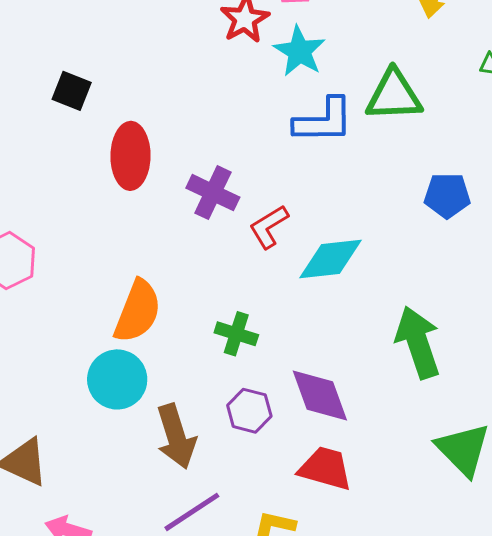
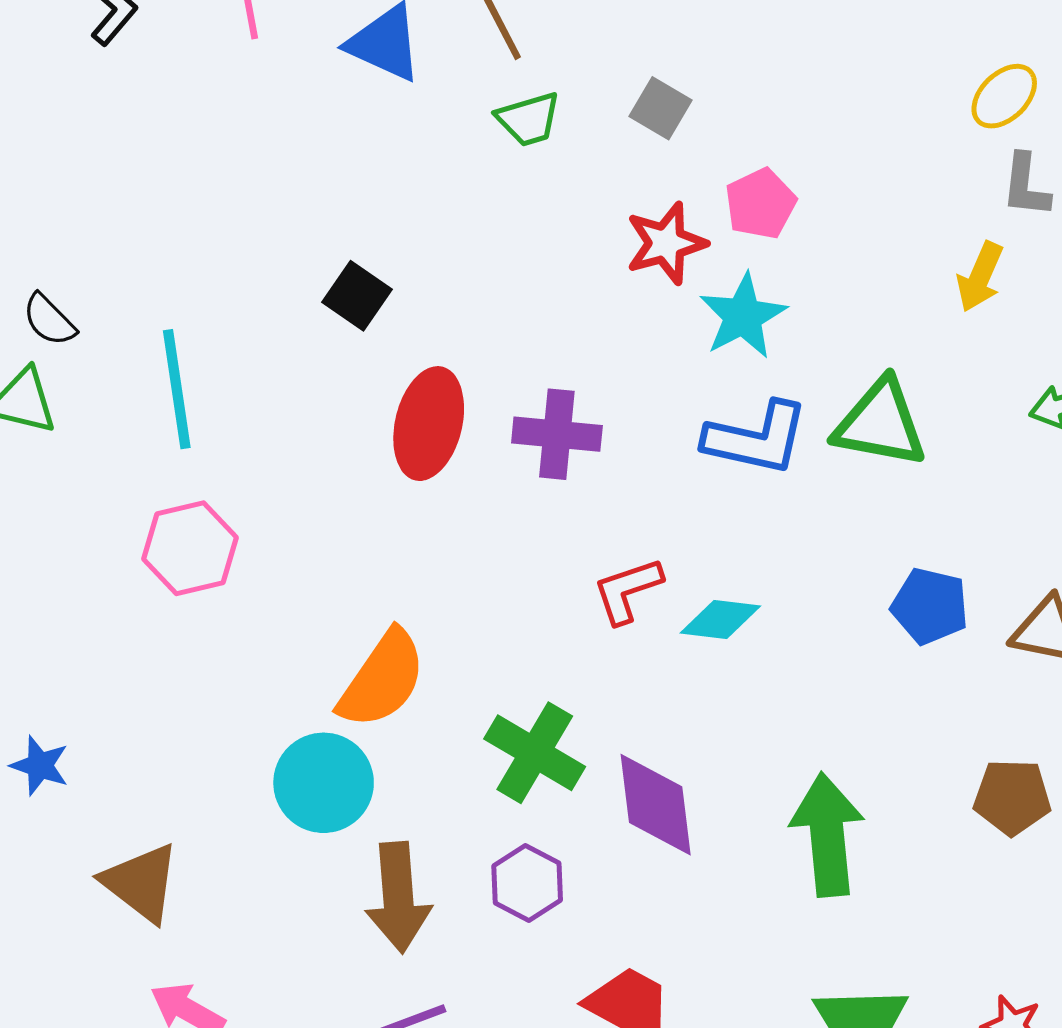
purple cross: (213, 193) -> (557, 434), moved, turned -33
cyan diamond: (330, 259) -> (720, 620), moved, size x0.7
green cross: (236, 334) -> (535, 753), size x1.4
purple diamond: (320, 395) -> (656, 805), moved

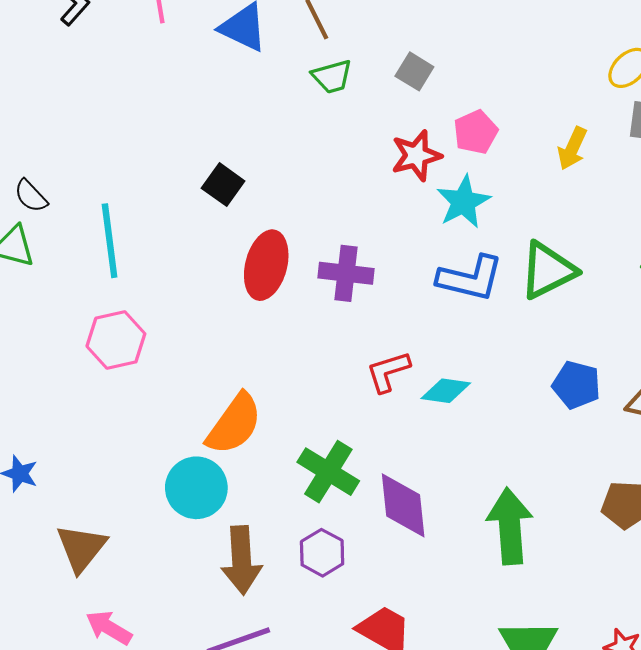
yellow arrow: (980, 277) -> (572, 148), moved
green triangle: (880, 423) -> (548, 270), turned -38
brown triangle: (141, 883) -> (81, 548), turned 30

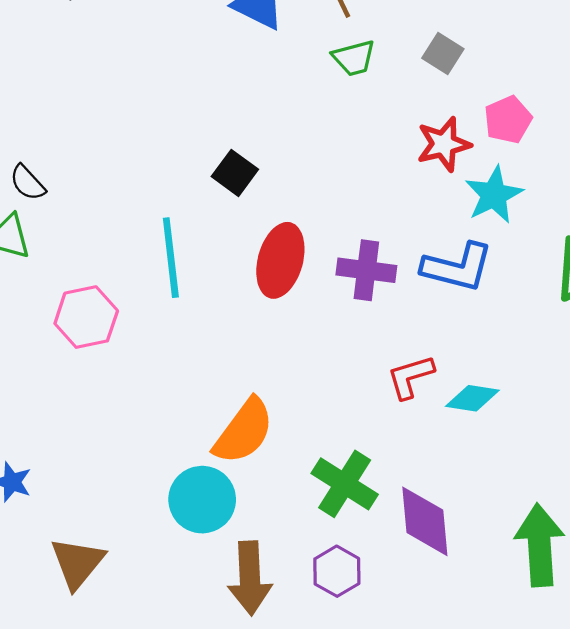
cyan line: (110, 241) -> (171, 258), moved
blue L-shape: (470, 278) -> (457, 267), moved
pink hexagon: (116, 340) -> (86, 317), moved

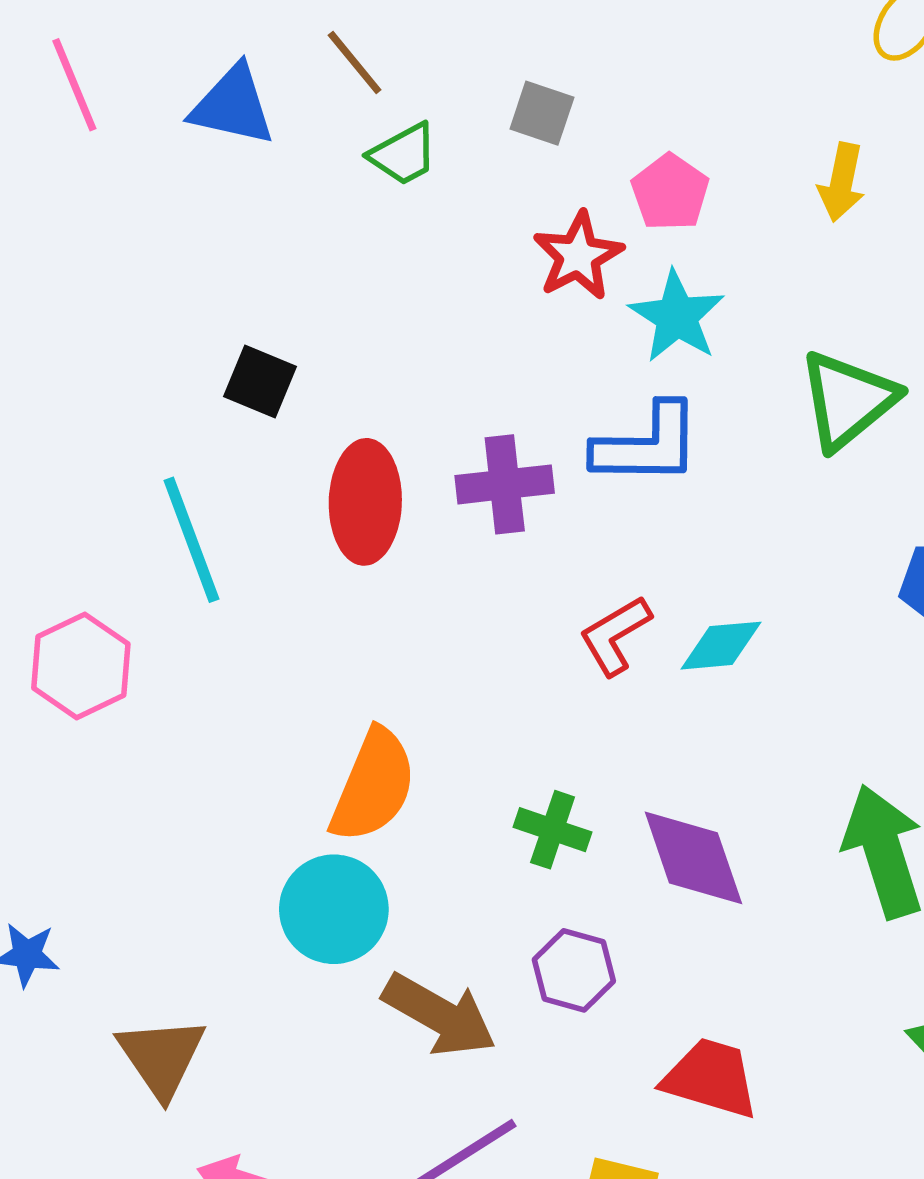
green cross: (345, 484) -> (553, 830), size x0.7
brown arrow: (250, 578) -> (439, 1015), turned -44

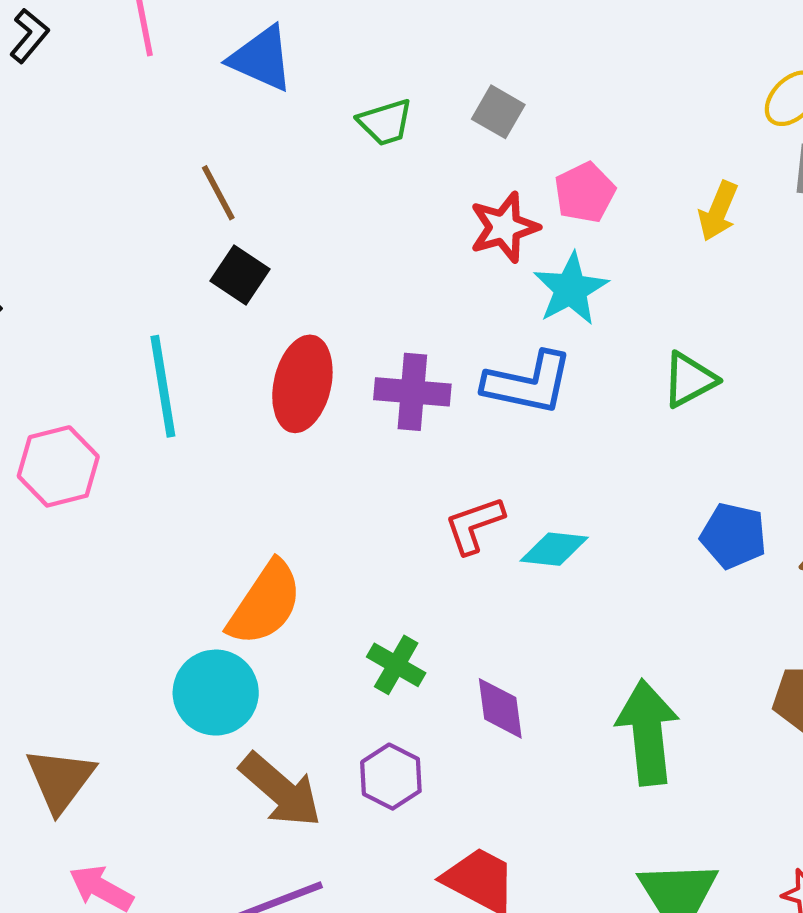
brown line: (355, 63) -> (218, 193), moved
green triangle: (848, 400) -> (689, 380), size x0.7
purple diamond: (693, 858) -> (500, 708), size x0.7

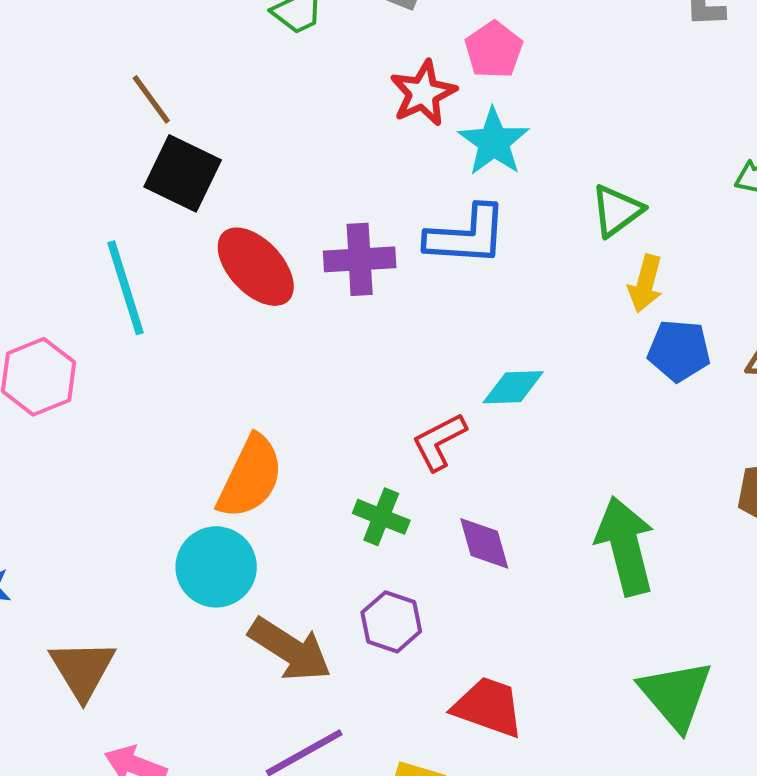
yellow arrow: (718, 211) -> (645, 283), moved
black square: (240, 275) -> (183, 173), size x1.4
red ellipse: (302, 384) -> (256, 267), turned -48
red L-shape: (474, 525) -> (439, 442), moved

